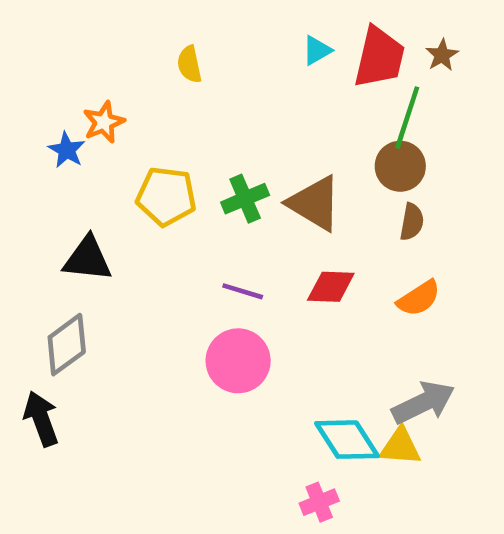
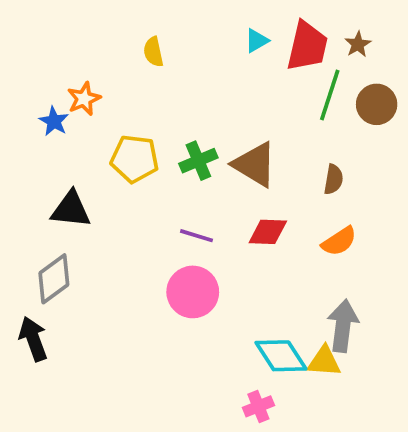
brown circle: (400, 166) -> (377, 104), moved
gray arrow: (423, 403) -> (343, 326), turned -57

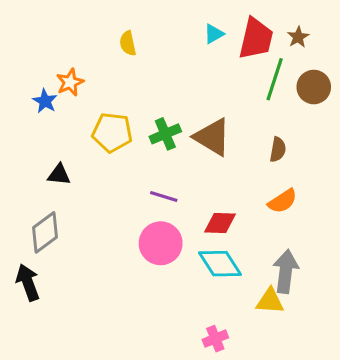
black triangle: (71, 209) -> (59, 175), size x0.7
red diamond: (268, 232) -> (220, 223), moved
cyan diamond: (281, 356) -> (220, 264), moved

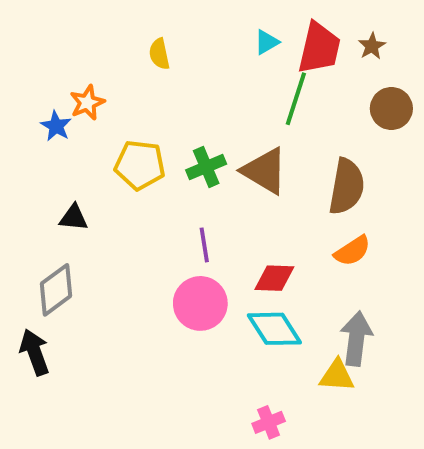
green line: (275, 79) -> (296, 99), moved
brown semicircle: (278, 150) -> (347, 186), size x1.8
purple line: (164, 196) -> (204, 245), turned 64

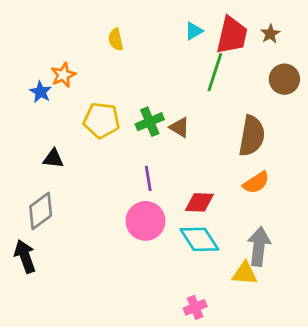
brown triangle: (265, 171) -> (180, 127), moved, size x0.6

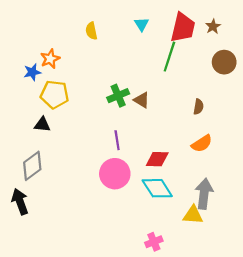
cyan triangle: (194, 31) -> (142, 24), moved, turned -32
blue star: (41, 92) -> (32, 72), turned 30
yellow pentagon: (102, 120) -> (55, 94), moved
brown semicircle: (252, 136) -> (198, 107), size x0.5

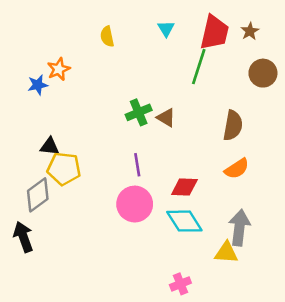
yellow pentagon: (55, 94) -> (64, 169), moved
brown semicircle: (198, 107) -> (233, 125), size x1.6

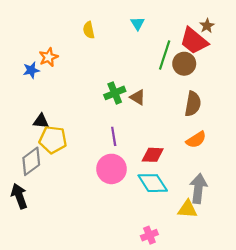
red trapezoid: (215, 33) -> (194, 41), moved, turned 116
brown circle: (263, 73) -> (184, 64), moved

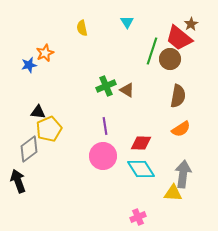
yellow pentagon: (53, 140) -> (49, 129), turned -30

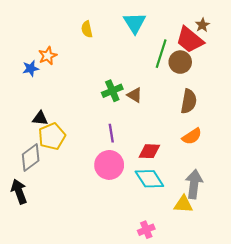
cyan triangle: (127, 22) -> (135, 23), size x1.6

